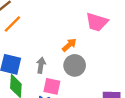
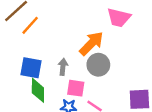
orange arrow: (69, 45) -> (91, 43), size x1.6

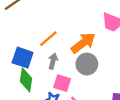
orange line: (30, 25) -> (48, 39), moved

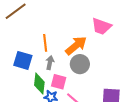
orange line: (48, 39) -> (45, 43), turned -54
green diamond: (26, 80) -> (39, 84), moved

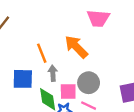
orange arrow: (76, 46) -> (76, 47), turned -80
gray circle: (80, 64) -> (89, 83), moved

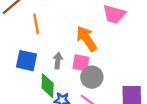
orange line: (42, 53) -> (36, 24), moved
pink square: (68, 92) -> (81, 63), moved

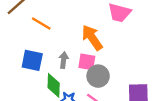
orange line: (36, 24) -> (41, 23), turned -48

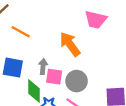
pink square: (87, 62) -> (54, 77), moved

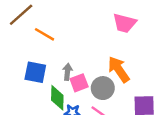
orange arrow: (70, 44) -> (119, 69), moved
pink square: (54, 77) -> (79, 83), turned -30

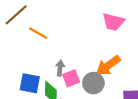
orange arrow: (119, 69) -> (108, 65), turned -90
blue square: (35, 72) -> (30, 83), moved

